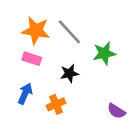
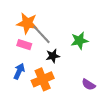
gray line: (69, 32) -> (42, 34), moved
orange cross: (56, 104) -> (43, 79), size x1.5

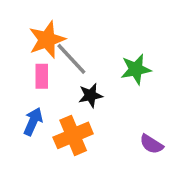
orange star: (27, 23) -> (47, 40), turned -30
pink rectangle: (24, 45) -> (42, 76), turned 72

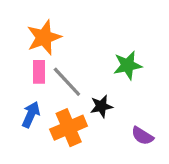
gray line: (71, 59) -> (67, 82), moved
black star: (91, 95) -> (101, 106), moved

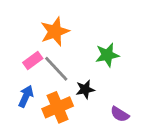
orange star: (44, 37) -> (55, 32), moved
pink rectangle: (39, 72) -> (33, 60), turned 54

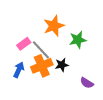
orange star: (55, 32) -> (54, 26), moved
orange cross: (58, 107) -> (42, 66), moved

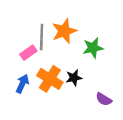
gray line: (41, 50) -> (42, 37), moved, turned 45
orange cross: (42, 66) -> (50, 79), turned -35

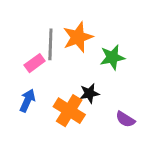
orange cross: (50, 79) -> (69, 111), moved

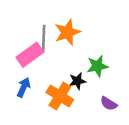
green star: (112, 57) -> (97, 66), moved
pink rectangle: (35, 63) -> (30, 55), size x1.5

